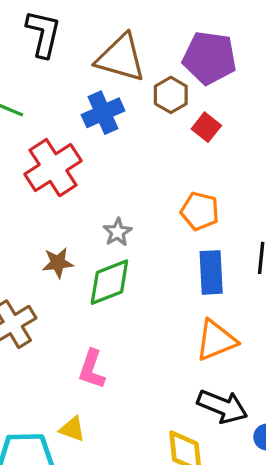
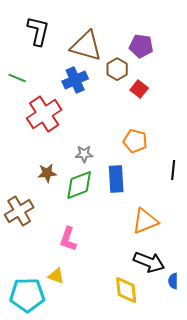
purple pentagon: (209, 58) -> (141, 46), size x0.7
gray star: (118, 232) -> (84, 154), turned 30
blue rectangle: (211, 272) -> (116, 179), moved

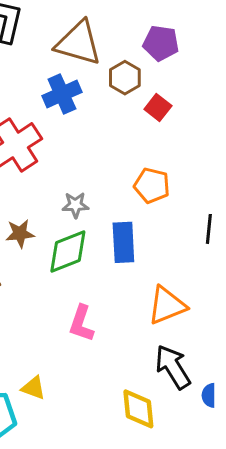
pink L-shape: (68, 239) -> (81, 323), moved
black arrow: (149, 262) -> (173, 367), turned -144

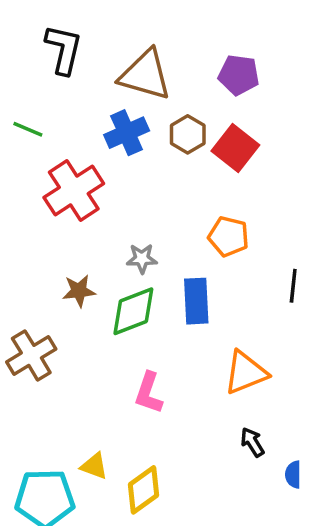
brown hexagon: (125, 78) -> (188, 134), moved
red square: (158, 108) -> (235, 148), size x1.5
black arrow: (173, 367) -> (252, 442), size x0.6
yellow diamond: (138, 409) -> (144, 490), moved, turned 60

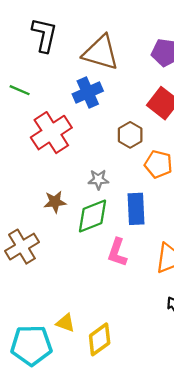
brown hexagon: (188, 134) -> (130, 135), moved
pink L-shape: (149, 393) -> (117, 252), moved

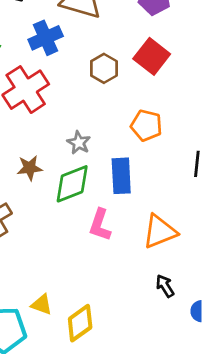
blue cross: (88, 93) -> (46, 38), moved
brown hexagon: (130, 135) -> (104, 68), moved
gray star: (98, 180) -> (79, 143), turned 30

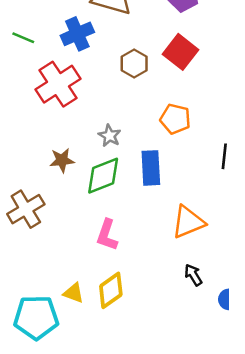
pink L-shape: (100, 225) -> (107, 235), moved
yellow diamond: (80, 323) -> (111, 290), moved

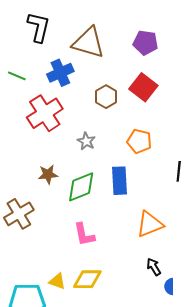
gray star: (110, 136) -> (86, 141), moved
pink L-shape: (107, 235) -> (84, 235), turned -30
yellow diamond: (111, 290) -> (87, 279), turned 36
blue semicircle: (224, 299) -> (169, 286), moved

